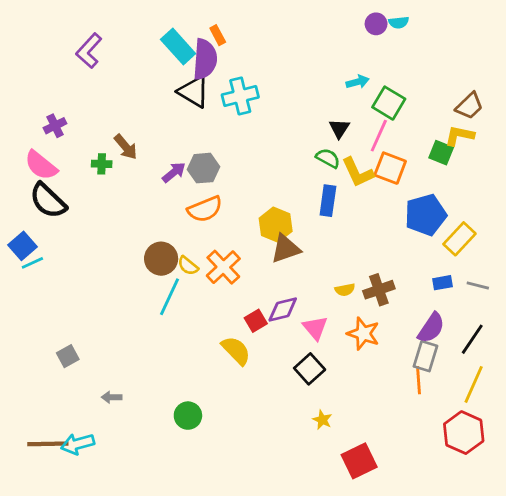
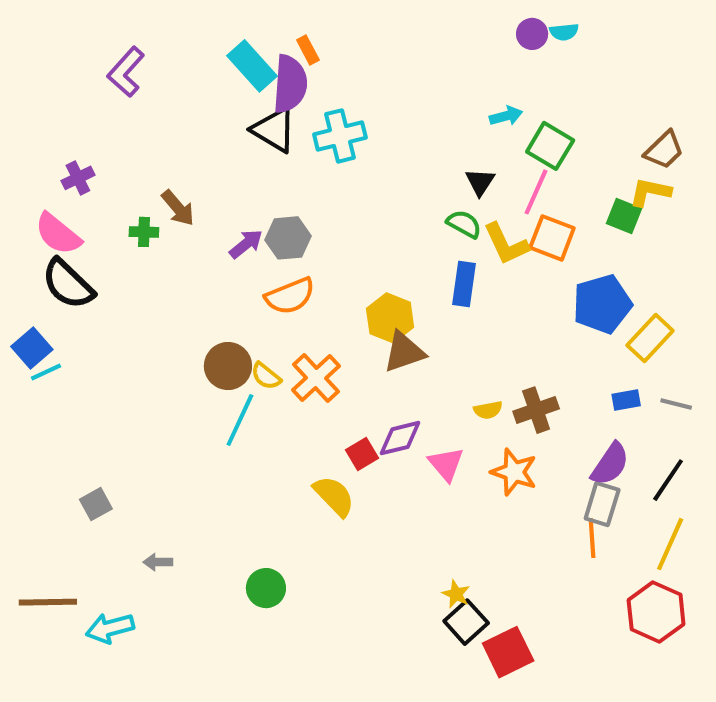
black square: (310, 369) -> (466, 622), moved
brown line: (48, 444) -> (48, 602), moved

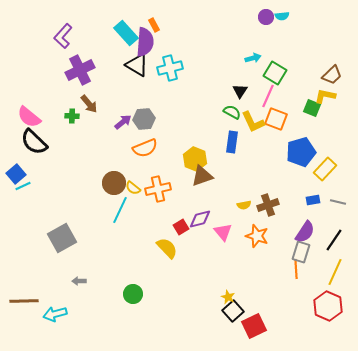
purple cross: (78, 178) -> (80, 70), moved, size x1.8
orange cross: (316, 378) -> (158, 189), turned 30
gray square: (96, 504) -> (62, 238), moved, size x1.8

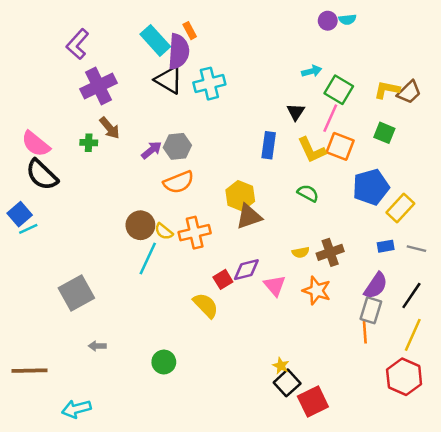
yellow L-shape: (325, 96) -> (387, 90), moved
green semicircle: (232, 112) -> (308, 193), moved
blue rectangle: (232, 142) -> (269, 145), moved
cyan arrow: (55, 314) -> (76, 409), moved

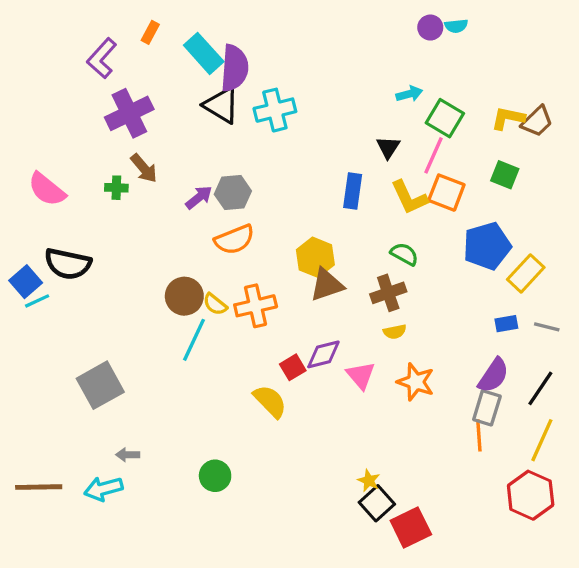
orange rectangle: (190, 31) -> (150, 32), moved, turned 56
black semicircle: (42, 175) -> (68, 264), moved, turned -32
brown cross: (330, 252) -> (388, 293), moved
cyan arrow: (76, 409) -> (103, 489), moved

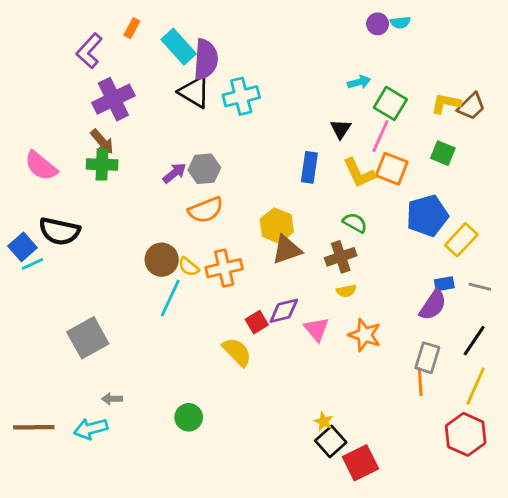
brown arrow: (144, 168) -> (102, 142), moved
green cross: (116, 188) -> (102, 164), size x1.5
purple semicircle: (493, 375) -> (433, 305), moved

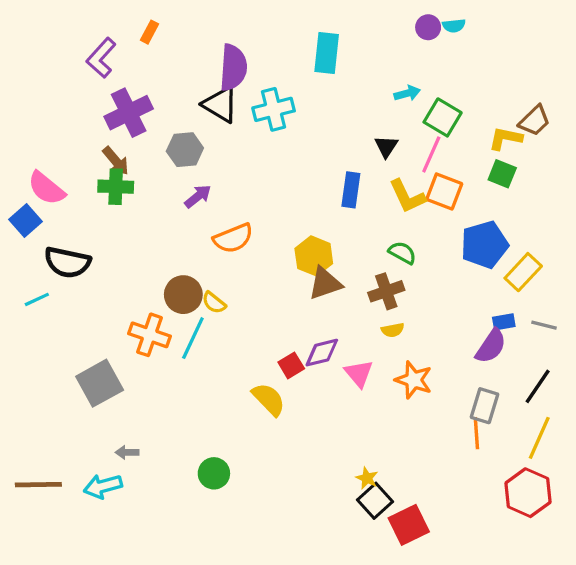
cyan rectangle: (179, 47) -> (327, 53), moved, turned 48
yellow L-shape: (446, 103) -> (505, 138), moved
gray hexagon: (204, 169) -> (185, 150), moved
blue square: (22, 247) -> (25, 220), moved
orange cross: (224, 268) -> (149, 335), moved, turned 32

